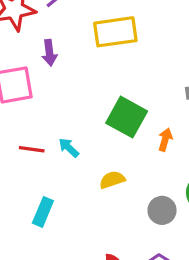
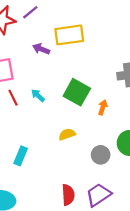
purple arrow: (49, 53) -> (41, 49), moved, turned 119
cyan arrow: (69, 148) -> (38, 95), moved
red line: (32, 149) -> (13, 98), moved, turned 56

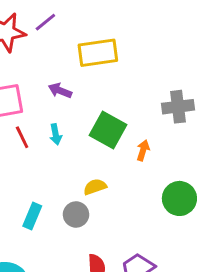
purple arrow: (41, 49) -> (60, 91), moved
cyan arrow: (38, 95) -> (56, 134), turned -144
gray circle: (101, 155) -> (76, 215), moved

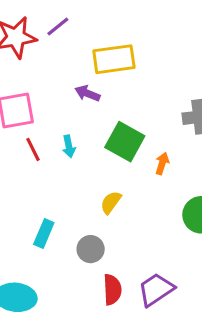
purple arrow: (60, 91) -> (87, 93), moved
yellow semicircle: (95, 187) -> (111, 202), turned -35
gray circle: (76, 215) -> (91, 249), moved

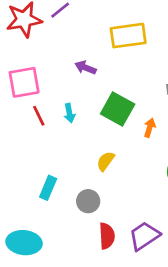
yellow rectangle: (114, 59) -> (128, 36), moved

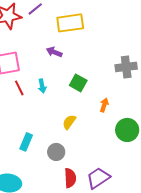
yellow rectangle: (128, 36) -> (70, 23), moved
green square: (118, 109) -> (78, 83), size x0.7
orange arrow: (150, 128) -> (104, 105), moved

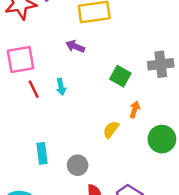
green square: (78, 83) -> (120, 76), moved
yellow semicircle: (69, 122) -> (111, 130), moved
cyan rectangle: (26, 142) -> (42, 153), turned -30

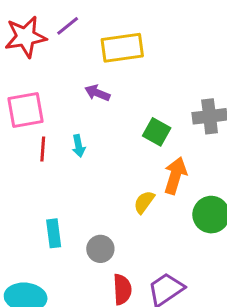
red line: (34, 89) -> (43, 149), turned 30
orange arrow: (135, 109) -> (175, 176), size x1.6

